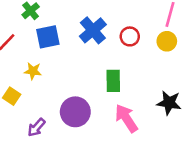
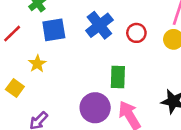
yellow star: (33, 71) -> (37, 64), turned 30
purple circle: (75, 112) -> (95, 108), moved

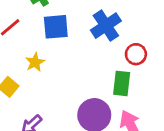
red circle: (136, 33) -> (136, 54), moved

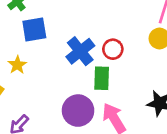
blue cross: (106, 26) -> (80, 51), moved

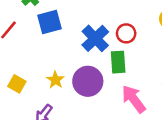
yellow star: (17, 65) -> (55, 80), moved
purple circle: (78, 111) -> (88, 81), moved

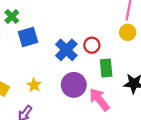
green rectangle: (118, 62) -> (106, 68), moved
purple circle: (88, 81) -> (74, 85), moved

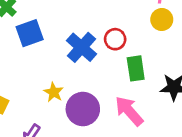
yellow star: (34, 85) -> (54, 92), moved
purple circle: (74, 85) -> (83, 109), moved

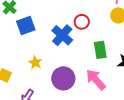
red circle: (115, 39) -> (82, 22), moved
yellow star: (54, 92) -> (35, 63), moved

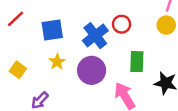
blue square: (26, 25) -> (52, 30), moved
purple circle: (63, 78) -> (92, 70), moved

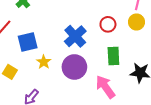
red circle: (122, 24) -> (108, 24), moved
blue square: (52, 30) -> (28, 42), moved

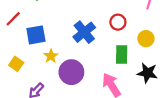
yellow circle: (136, 22) -> (146, 39), moved
purple circle: (74, 67) -> (71, 72), moved

